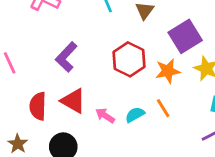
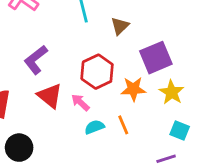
red triangle: (73, 101) -> (50, 96), moved
pink arrow: (105, 116) -> (80, 102), moved

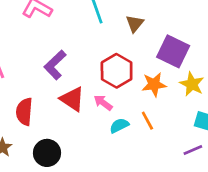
purple square: (156, 58) -> (173, 51), turned -36

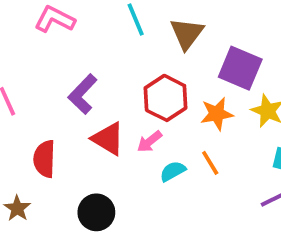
brown triangle: (135, 24) -> (187, 33), size x1.4
pink arrow: (103, 103) -> (149, 142), turned -72
black circle: (47, 153) -> (96, 212), moved

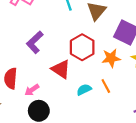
red triangle: (108, 139) -> (61, 69), moved
pink arrow: (149, 142) -> (32, 90), moved

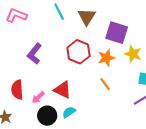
red triangle: (61, 69) -> (62, 90), moved
cyan semicircle: (84, 90) -> (69, 112), moved

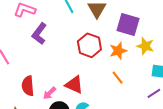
purple L-shape: (34, 54) -> (39, 34), moved

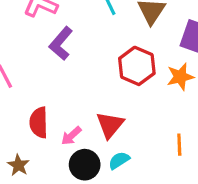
orange line: (118, 78) -> (179, 145), moved, turned 32
red triangle: (74, 85) -> (110, 125), turned 42

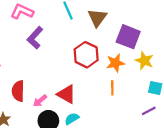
red triangle: (110, 125) -> (66, 94), turned -42
orange line: (179, 145) -> (112, 88), moved

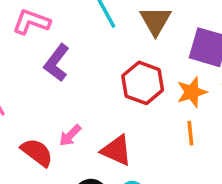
red semicircle: (18, 91) -> (37, 152), turned 132
pink arrow: (40, 101) -> (70, 135), moved

